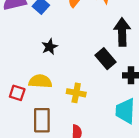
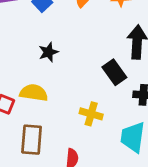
yellow cross: (76, 93) -> (91, 114), moved

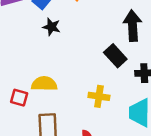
black star: (48, 52) -> (51, 27), moved, turned -30

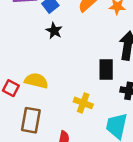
black rectangle: (115, 56) -> (106, 70), turned 30

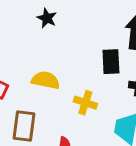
yellow semicircle: (36, 81) -> (46, 80), moved

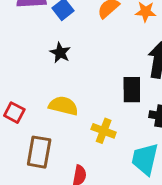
black star: (47, 18) -> (60, 53), moved

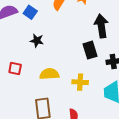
red square: (14, 113) -> (15, 68), moved

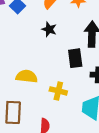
black star: (37, 41) -> (49, 29), moved

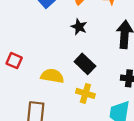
black rectangle: (75, 58) -> (85, 64), moved, turned -42

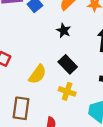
yellow semicircle: (52, 76) -> (37, 74), turned 114

